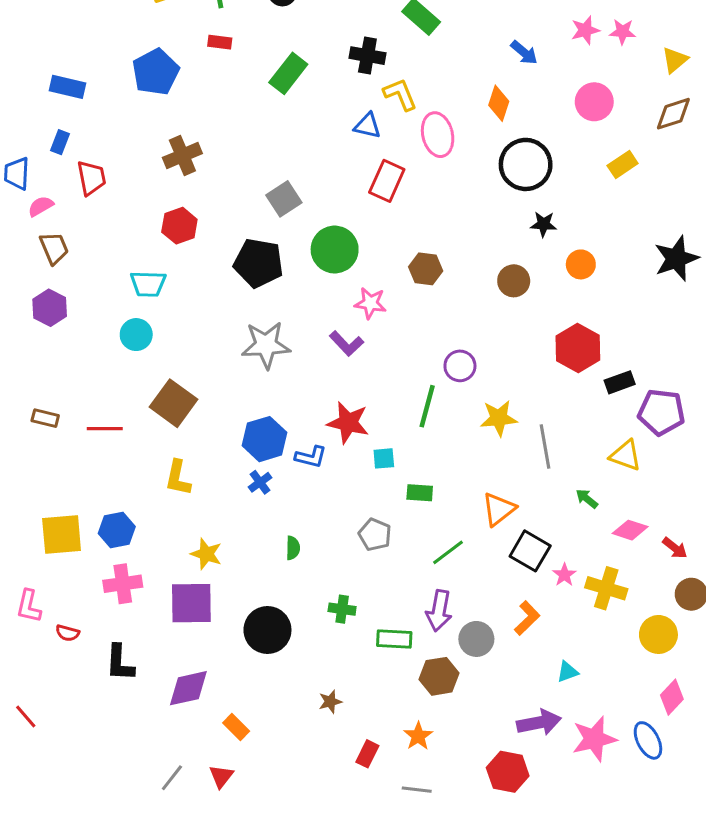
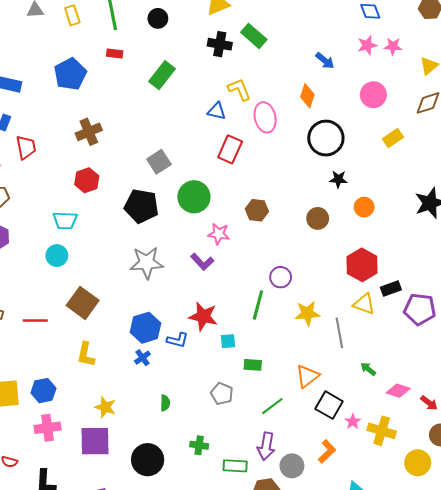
black cross: (367, 56) -> (220, 44), moved
yellow triangle: (626, 455) -> (364, 304), moved

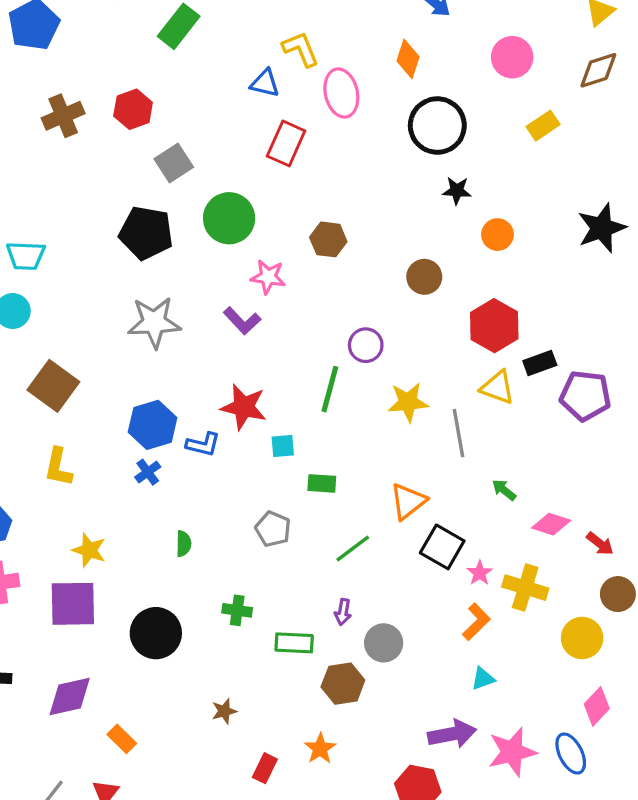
red hexagon: (87, 180) -> (133, 109), moved
brown circle: (318, 218) -> (424, 277), moved
purple arrow: (266, 446) -> (343, 612), size x0.6
orange L-shape: (327, 451) -> (476, 622), moved

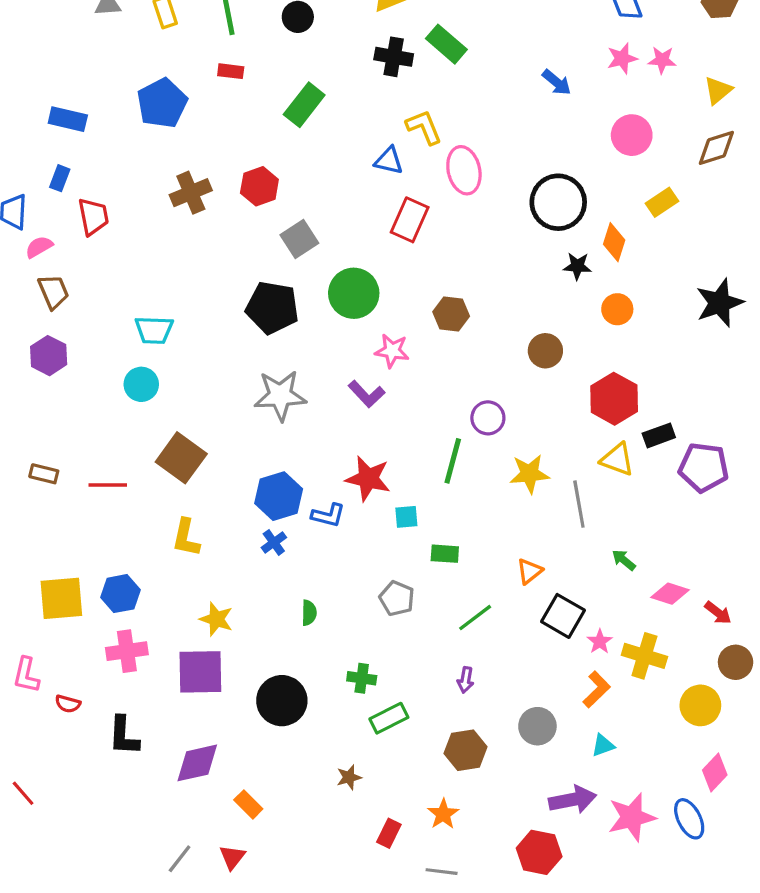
orange diamond: (408, 59) -> (614, 242), moved
orange triangle: (408, 501) -> (529, 571), size x0.7
green rectangle: (294, 643) -> (389, 718), moved, turned -30
gray circle: (384, 643) -> (537, 726), moved

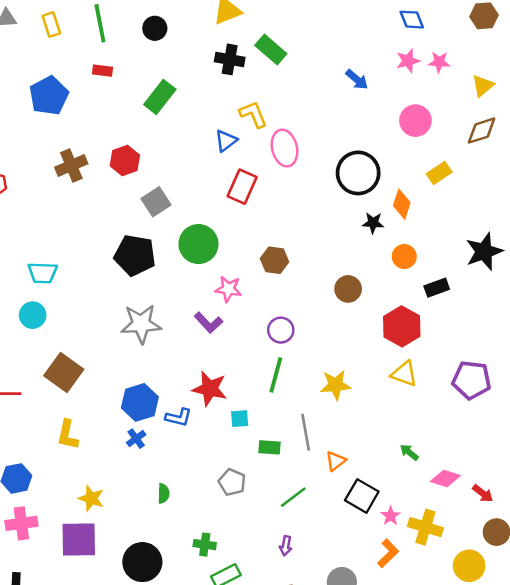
blue triangle: (389, 161) -> (226, 141), turned -50
purple circle: (488, 418) -> (281, 330), moved
black rectangle: (659, 435) -> (437, 288), moved
gray line: (579, 504) -> (306, 432), moved

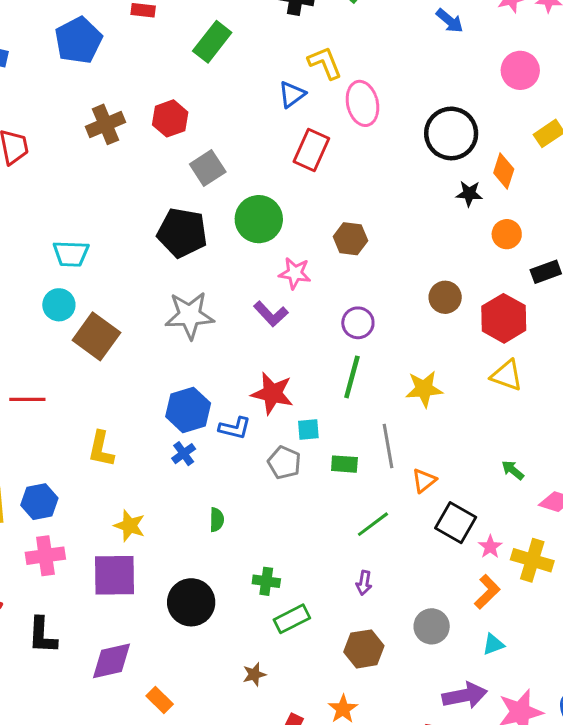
brown circle: (348, 289) -> (445, 297), moved
brown square: (64, 372) -> (96, 336), moved
gray pentagon: (232, 482) -> (284, 463), moved

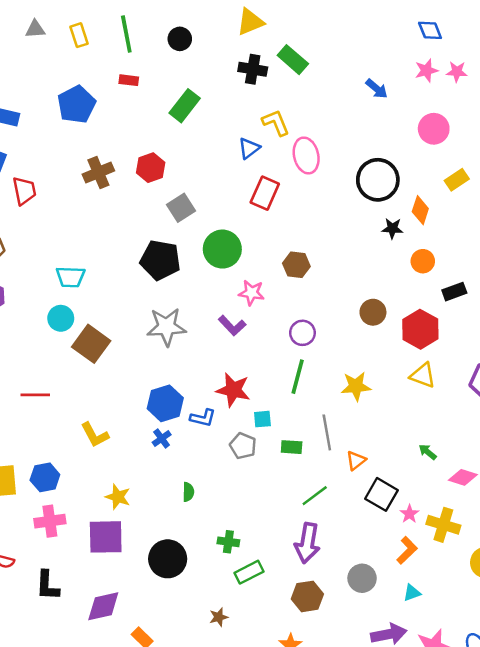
yellow L-shape: (101, 449) -> (95, 435), turned -40
purple arrow: (364, 583) -> (307, 543), size x2.0

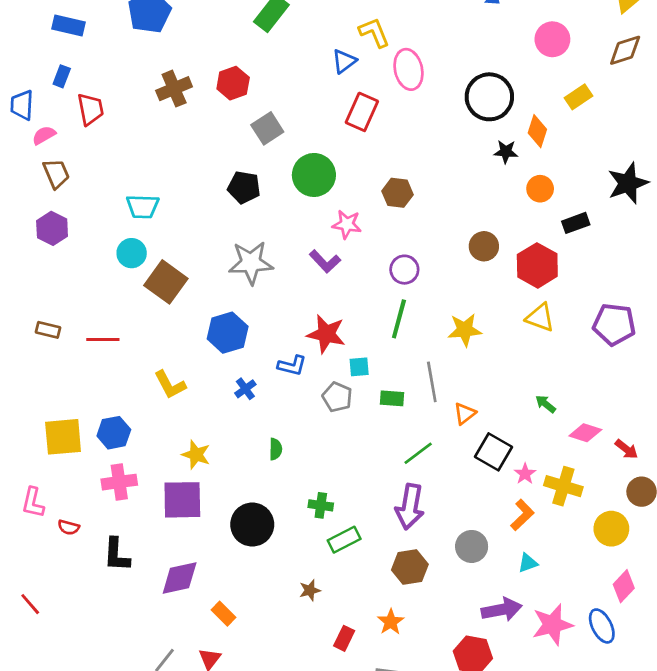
black pentagon: (160, 260) -> (244, 187), size x0.7
blue hexagon: (165, 403) -> (228, 333), moved

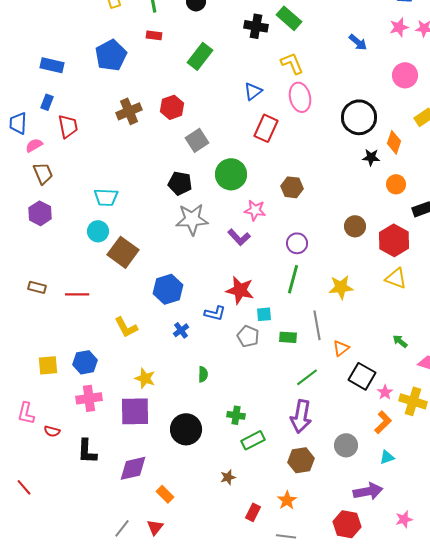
yellow L-shape: (374, 32) -> (292, 63), moved
gray star: (251, 263) -> (192, 219), moved
yellow square: (63, 437) -> (48, 365), size x0.7
pink star: (552, 625) -> (404, 519), moved, size x0.6

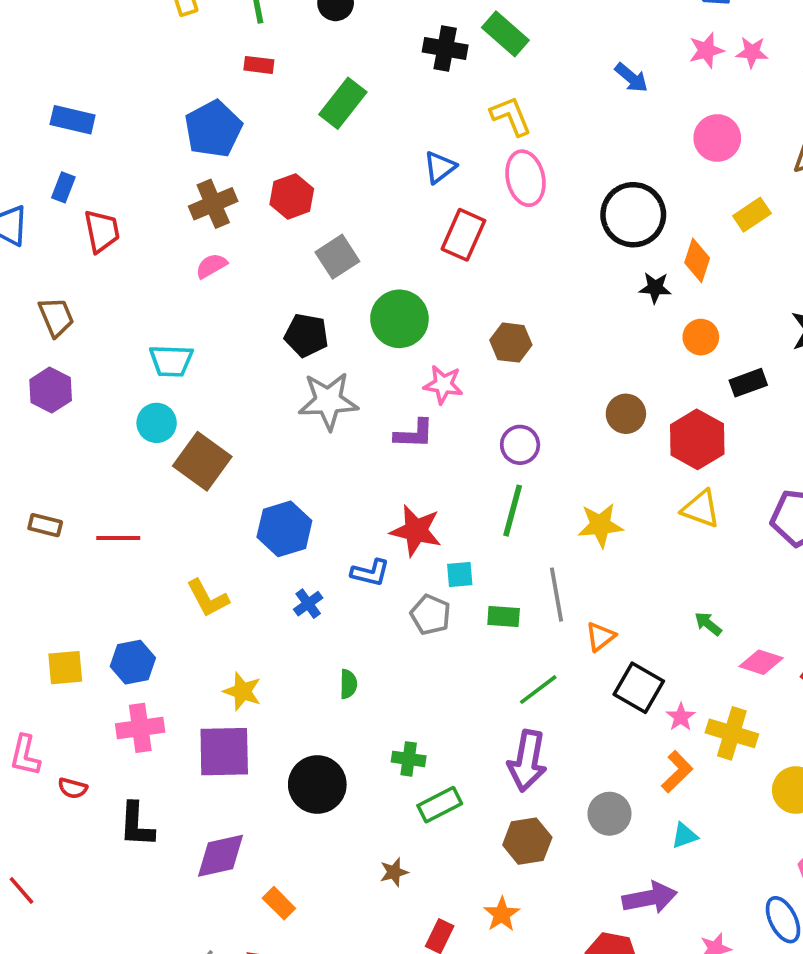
blue pentagon: (111, 55) -> (213, 129), moved
pink semicircle: (34, 145) -> (211, 266), moved
purple L-shape: (239, 237) -> (414, 434), turned -45

